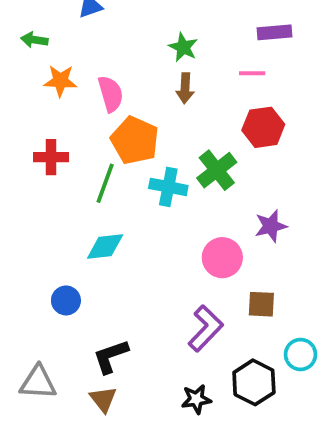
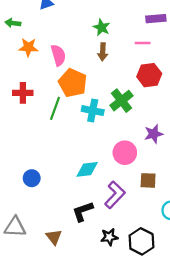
cyan diamond: (105, 246) -> (87, 169), moved
black L-shape: (111, 356) -> (83, 211), moved
black hexagon: (254, 382) -> (141, 241), moved

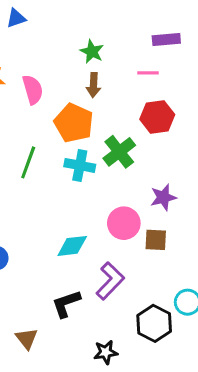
orange pentagon: (73, 83) -> (74, 123), moved
brown square: (148, 180) -> (156, 240), moved
black star: (109, 237) -> (106, 352), moved
black hexagon: (141, 241) -> (154, 323), moved

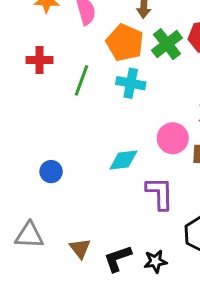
green cross: (119, 152) -> (167, 44), moved
purple L-shape: (110, 281) -> (160, 193), turned -45
black L-shape: (66, 304) -> (118, 258), moved

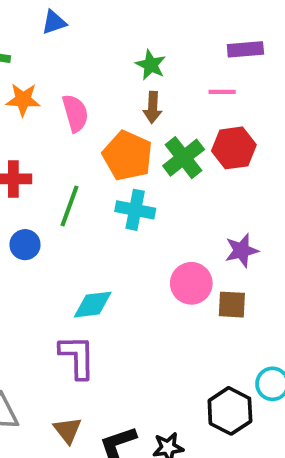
cyan diamond: (123, 160) -> (93, 305), moved
blue circle: (51, 172) -> (25, 245), moved
purple L-shape: (160, 193) -> (77, 357), moved

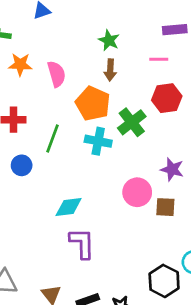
green cross: (184, 158) -> (132, 122), moved
purple star: (242, 250) -> (172, 169), turned 30
purple L-shape: (77, 357) -> (82, 243), moved

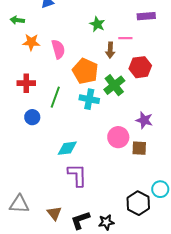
pink line: (159, 59) -> (125, 38), moved
brown arrow: (110, 70) -> (110, 50), moved

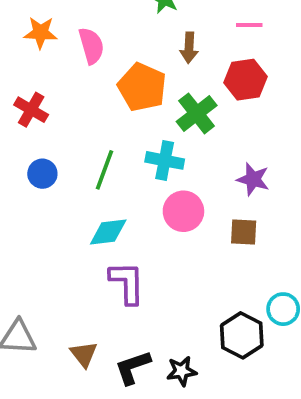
pink line: (125, 38) -> (249, 25), moved
red cross: (26, 83) -> (31, 110), turned 30
green line: (55, 97) -> (104, 170), moved
cyan cross: (89, 99) -> (165, 160), moved
pink circle: (118, 137) -> (183, 211), moved

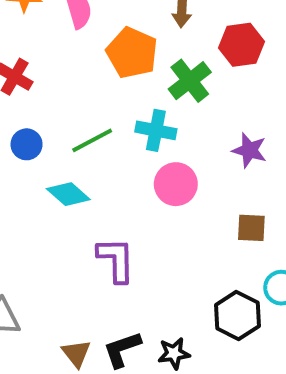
green line: (104, 170) -> (92, 140), turned 42
cyan diamond: (108, 232) -> (68, 194), moved, turned 48
brown square: (244, 232) -> (251, 228), moved
brown triangle: (84, 354) -> (76, 353), moved

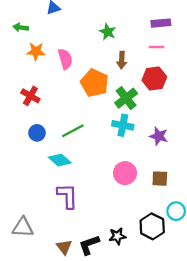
cyan cross: (156, 130) -> (123, 125), moved
pink circle: (176, 184) -> (125, 173), moved
purple L-shape: (116, 260) -> (67, 196), moved
black star: (174, 353) -> (117, 236), moved

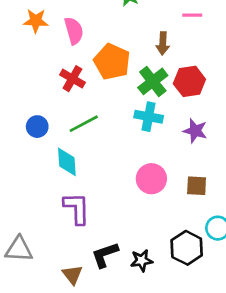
brown arrow: (122, 60) -> (163, 43), moved
red hexagon: (154, 79) -> (189, 81), moved
red cross: (30, 96) -> (72, 79), moved
cyan diamond: (60, 160) -> (67, 162), turned 45
black L-shape: (89, 245) -> (105, 255), moved

